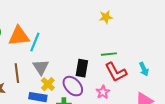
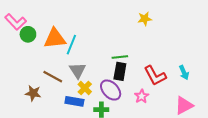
green line: (109, 54) -> (120, 57), moved
brown line: (17, 73) -> (53, 77), turned -54

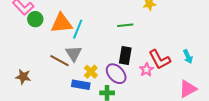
green line: (120, 57) -> (125, 25), moved
gray triangle: (78, 70) -> (74, 53), moved
brown star: (33, 93) -> (23, 77), moved
pink star: (142, 96) -> (146, 70), moved

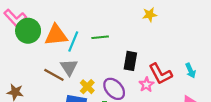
green circle: (35, 19) -> (28, 31), size x1.5
green line: (125, 25) -> (100, 37), moved
black rectangle: (125, 56) -> (130, 61), moved

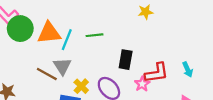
red L-shape: (160, 74) -> (157, 73), turned -70

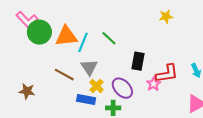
yellow star: (145, 12) -> (166, 17), moved
green line: (95, 35) -> (109, 38), turned 49
gray triangle: (62, 66) -> (89, 67), moved

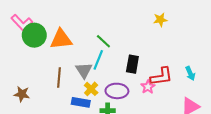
cyan line: (83, 42) -> (98, 60), moved
brown line: (64, 75) -> (59, 78), turned 66
purple ellipse: (122, 88) -> (117, 91), turned -45

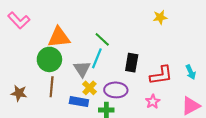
green circle: (34, 35) -> (49, 59), moved
brown line: (59, 78) -> (52, 87), moved
pink star: (148, 87) -> (153, 102), moved

